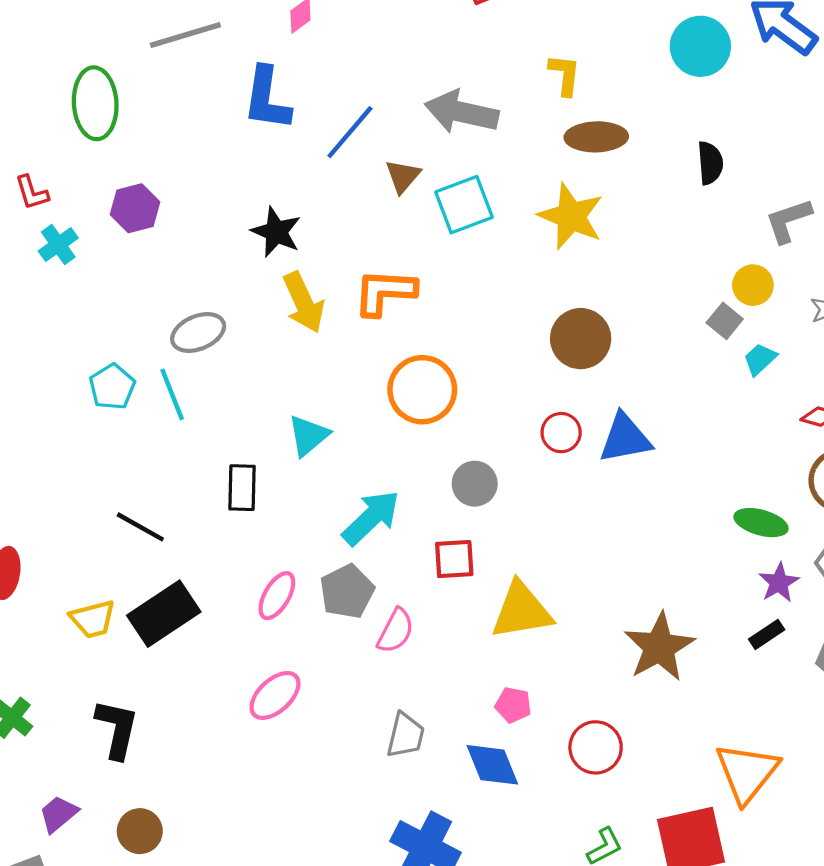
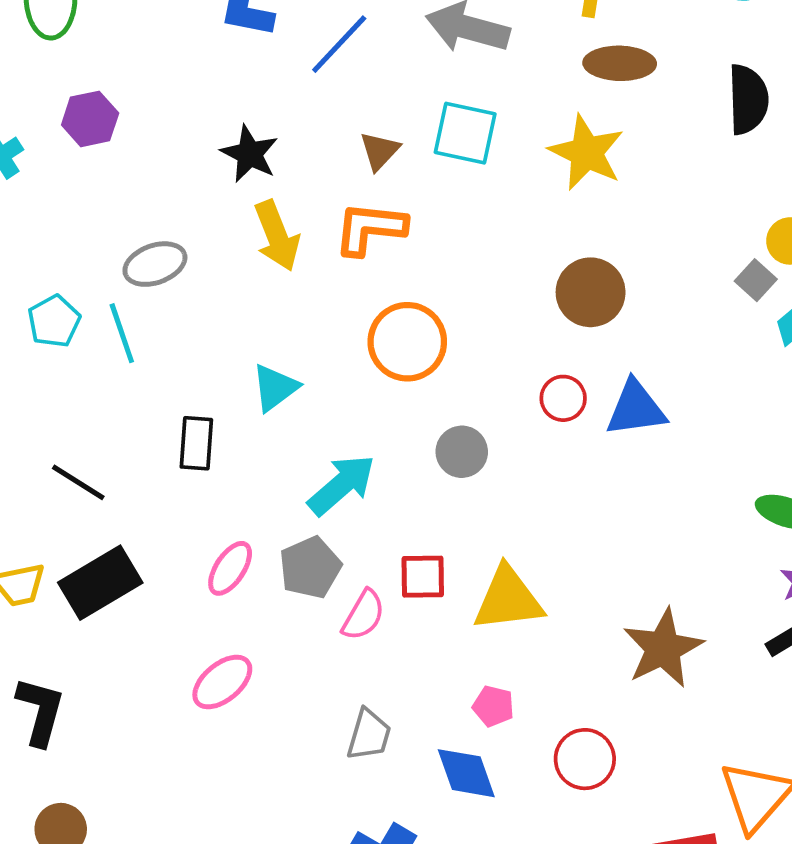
black semicircle: (710, 163) -> (748, 99), size x1.4
brown triangle: (403, 176) -> (380, 151), moved
cyan square: (464, 205) -> (465, 133), turned 30
red square: (454, 559) -> (423, 577), moved

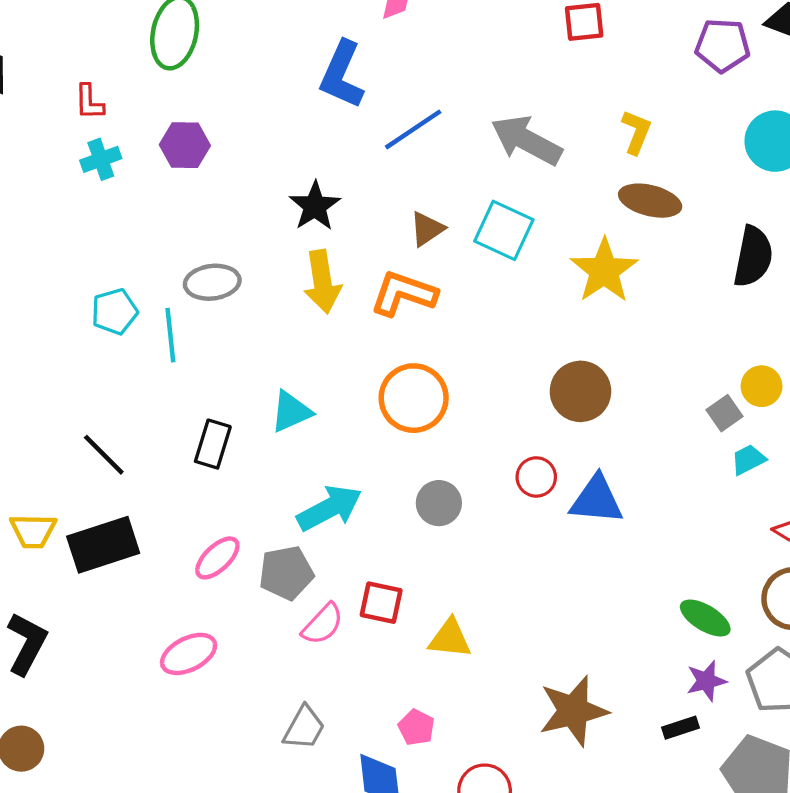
yellow triangle: (508, 599) -> (450, 639), size x0.7

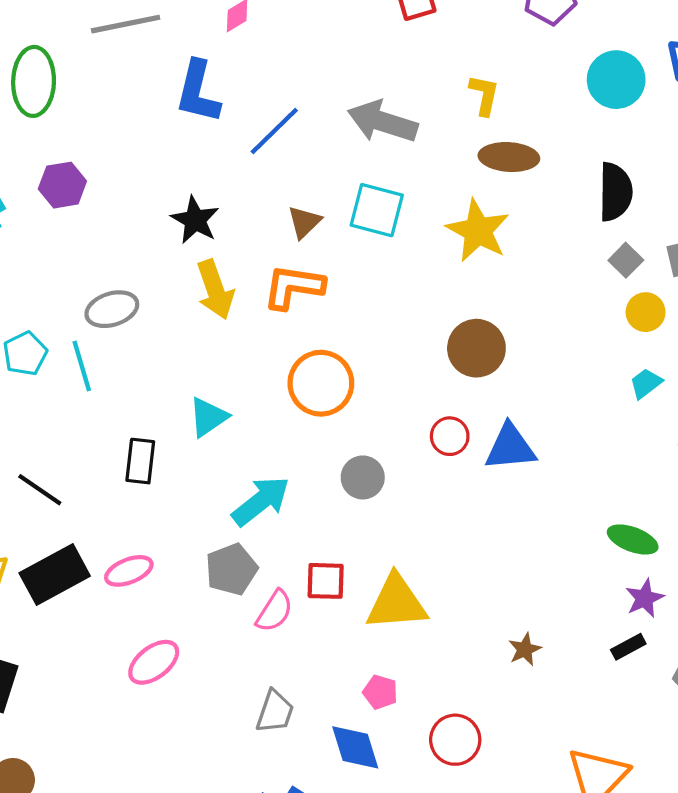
gray square: (725, 413) -> (626, 260), moved
pink ellipse: (217, 558) -> (129, 571), moved, turned 33
yellow triangle: (450, 639) -> (396, 603), size x1.5
brown star: (573, 711) -> (525, 649), size x0.5

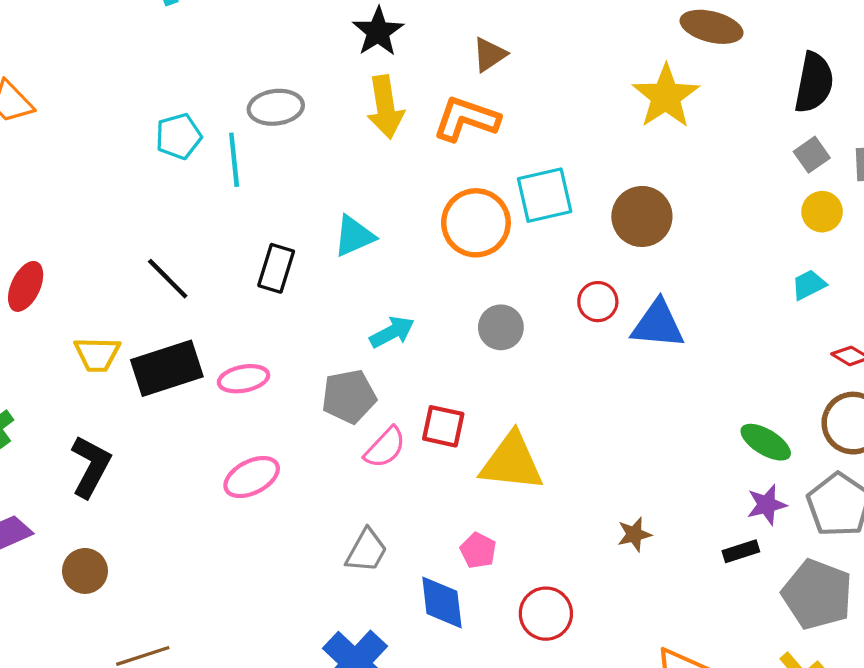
cyan square: (377, 210) -> (545, 195), moved, turned -38
cyan arrow: (261, 501) -> (392, 332), size x0.7

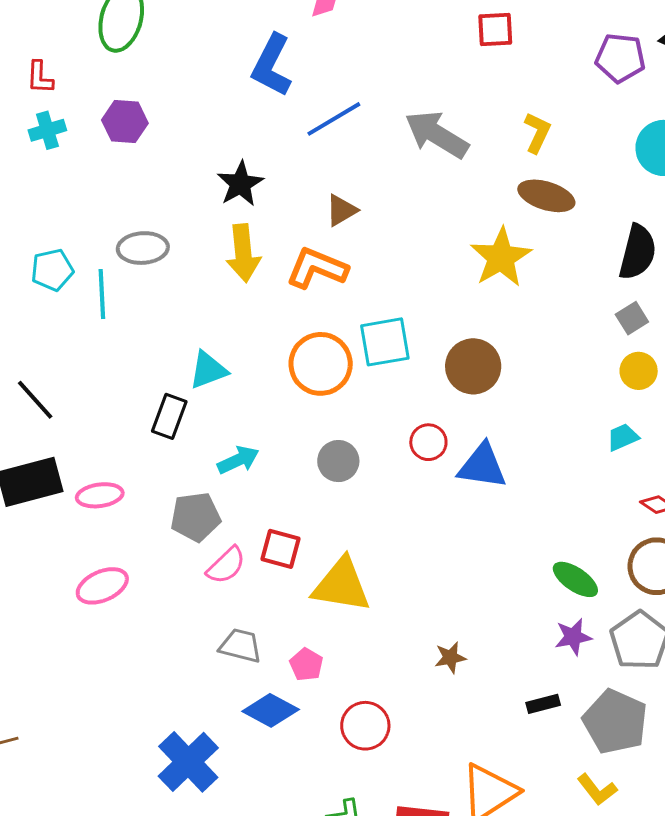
black rectangle: (276, 268) -> (169, 416), moved
gray trapezoid: (366, 551) -> (240, 646), moved, turned -108
black rectangle: (741, 551) -> (543, 704), moved
blue diamond: (442, 602) -> (271, 710), turned -58

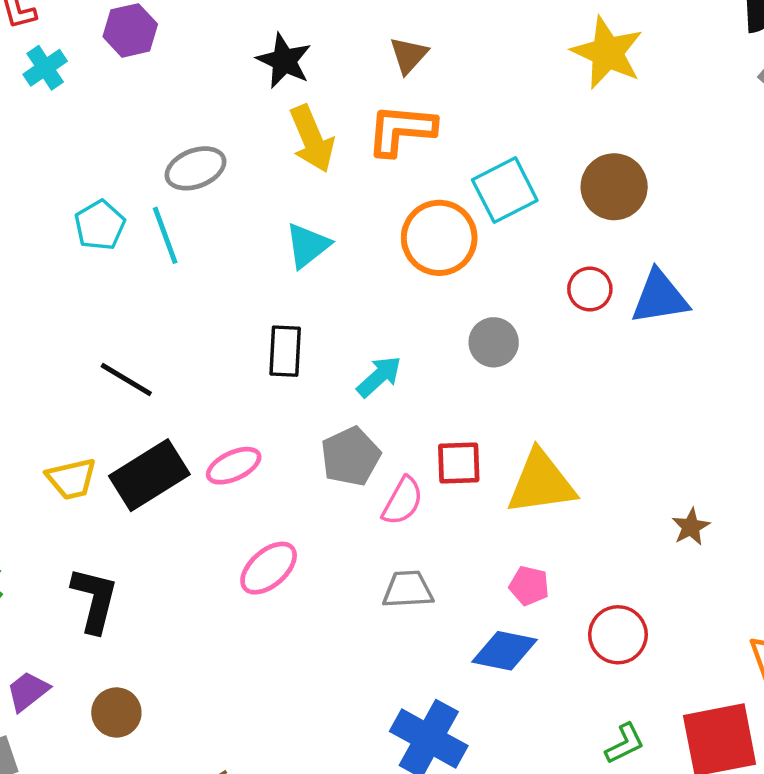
cyan triangle: (208, 370) -> (308, 245), moved
gray trapezoid: (240, 646) -> (408, 590), moved

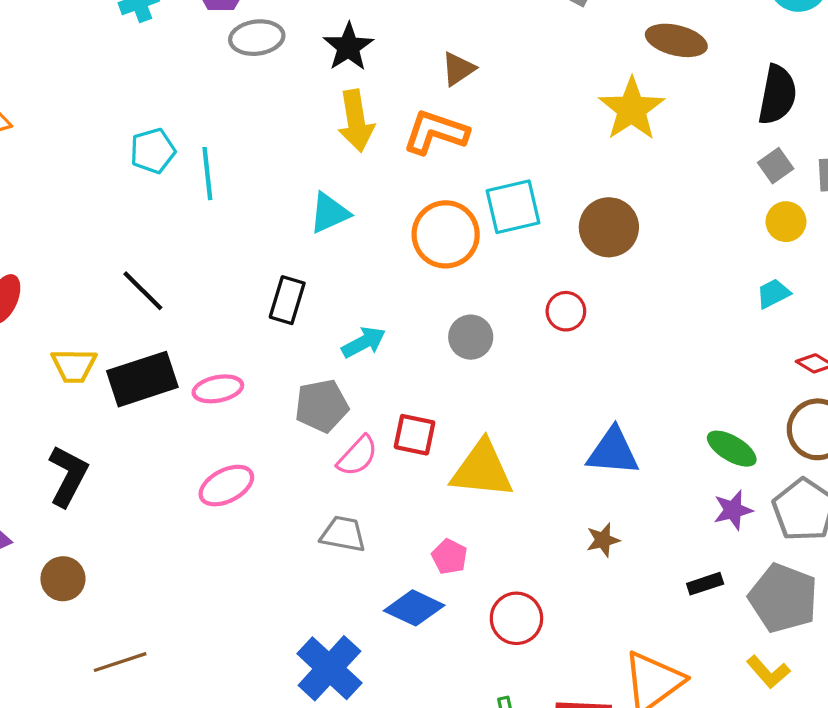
gray ellipse: (195, 168) -> (257, 38), moved
blue triangle: (660, 297) -> (613, 452), moved

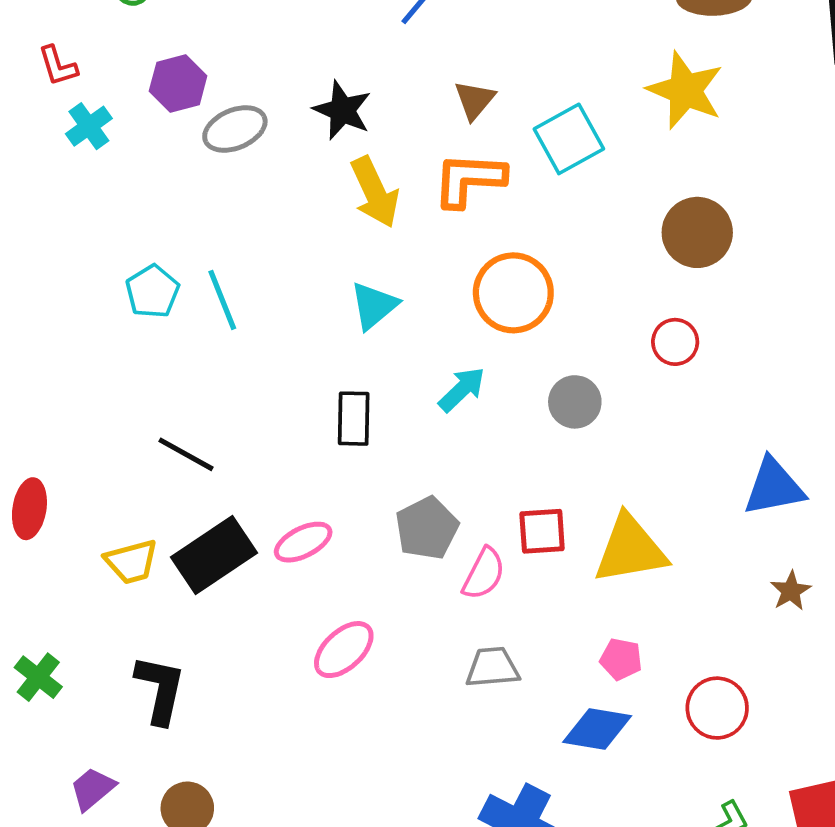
cyan square: (513, 207) -> (569, 139), moved
cyan arrow: (364, 342) -> (462, 389), moved

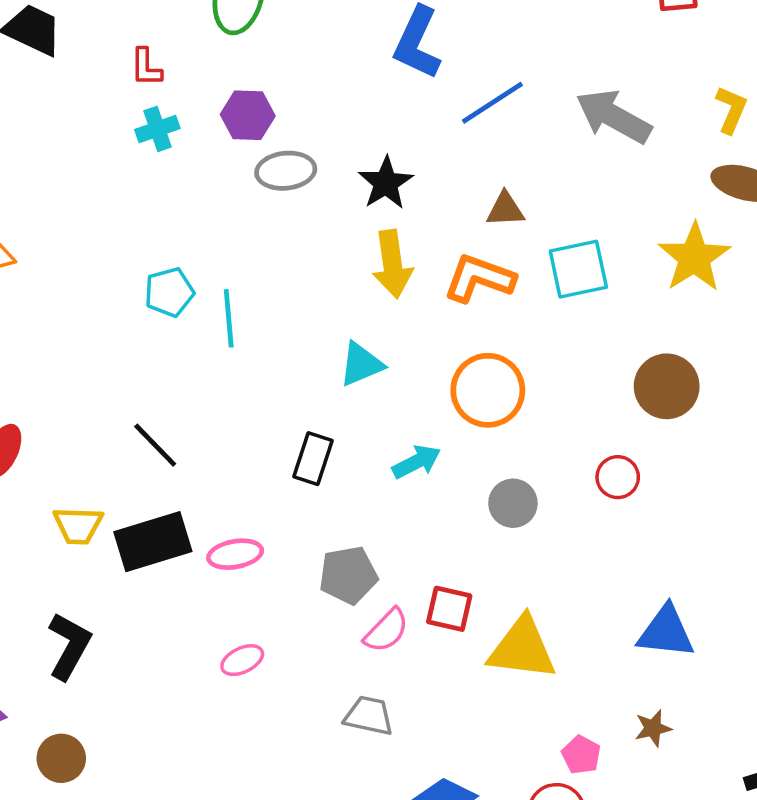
brown triangle: (475, 100) -> (505, 209), turned 30
pink ellipse: (344, 650) -> (242, 660), size x0.7
pink pentagon: (621, 659) -> (581, 755), moved

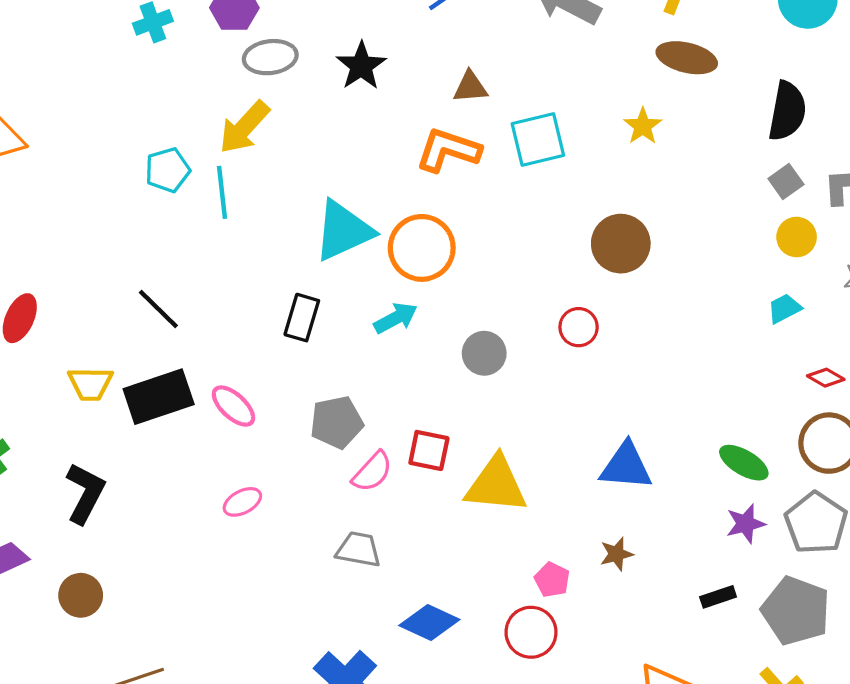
yellow star: (694, 257) -> (643, 126), size x0.6
yellow arrow: (392, 264) -> (244, 127), moved, turned 52
cyan triangle: (361, 364) -> (343, 231), size x1.5
orange circle: (488, 390) -> (422, 248), moved
pink ellipse: (235, 554) -> (233, 406), turned 54

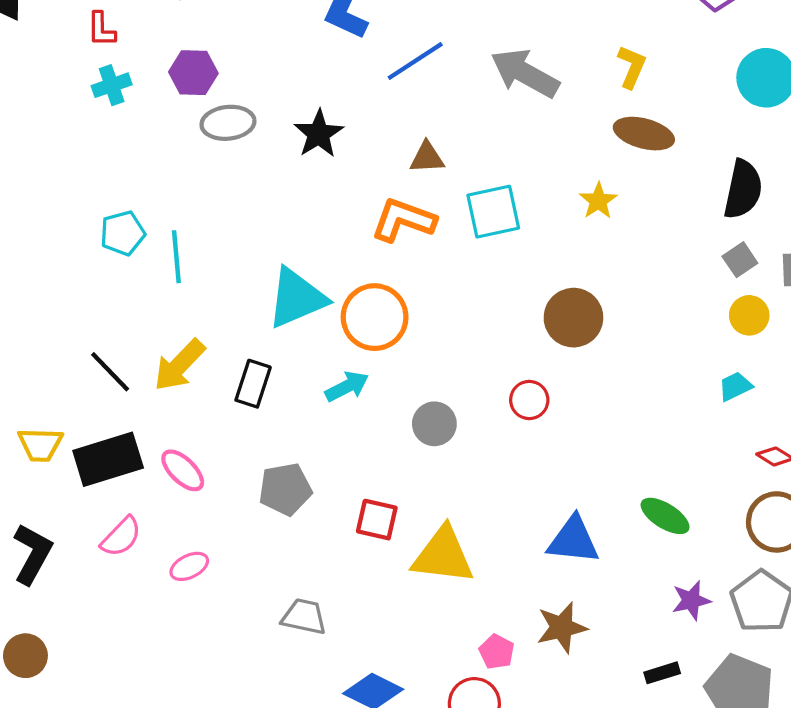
yellow arrow: (244, 127) -> (179, 365), moved
green ellipse: (744, 463) -> (665, 516), moved
pink semicircle: (372, 472) -> (121, 537), moved
brown star: (617, 554) -> (562, 628), size x1.5

